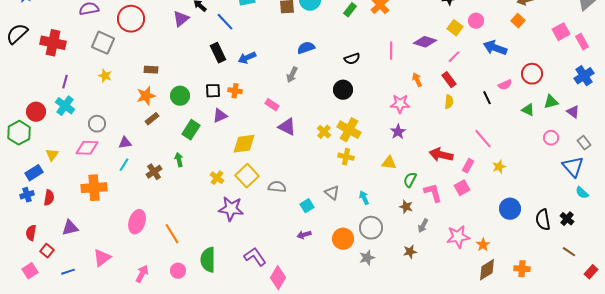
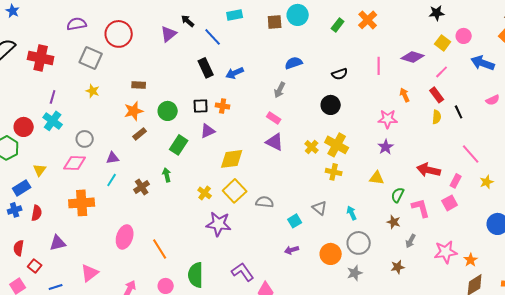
black line: (487, 98) -> (459, 112), moved
pink rectangle: (272, 105) -> (274, 118), moved

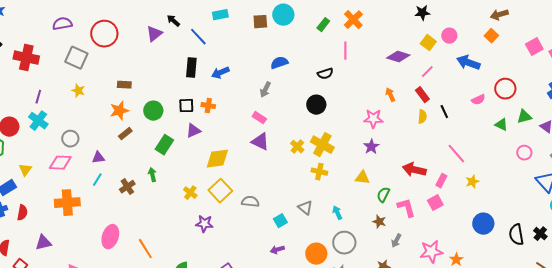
pink line: (379, 66) -> (345, 51), moved
black rectangle: (206, 68) -> (191, 68), turned 30
purple star: (219, 224) -> (204, 224), size x0.7

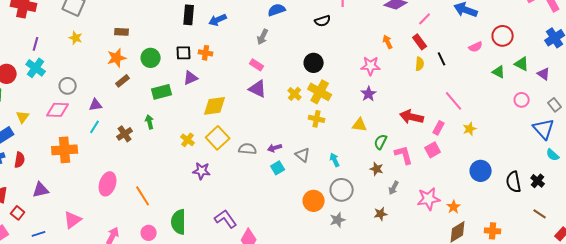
black circle: (316, 105) -> (314, 63), moved
green triangle: (524, 117) -> (522, 64), turned 42
green rectangle: (164, 145) -> (162, 92), turned 42
purple arrow: (277, 250) -> (275, 148), moved

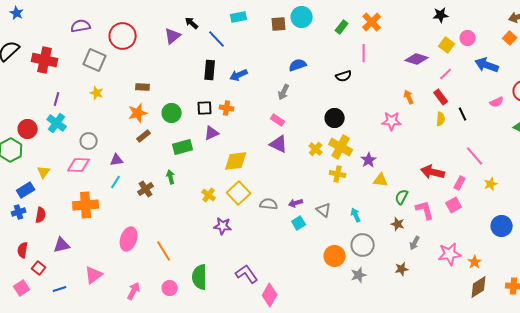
purple star: (369, 94) -> (369, 160), moved

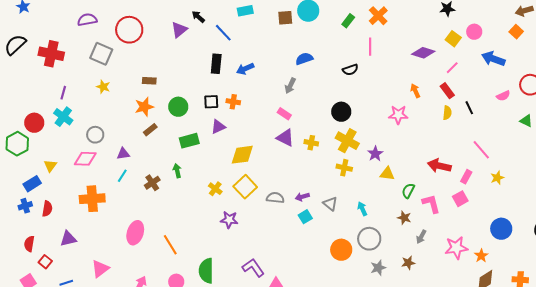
yellow cross: (316, 149) -> (311, 143), moved, turned -32
blue circle: (502, 226) -> (501, 229), moved
gray star: (359, 275) -> (378, 268), moved

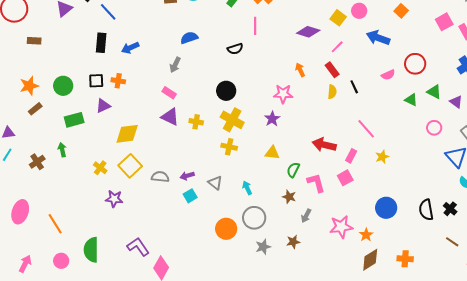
brown rectangle: (149, 81) -> (34, 41), moved
purple star: (375, 154) -> (272, 119), moved

